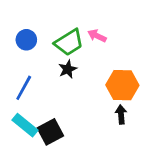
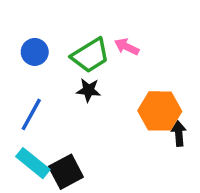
black star: (68, 69) -> (89, 90), turned 30
black arrow: (121, 114) -> (179, 134), moved

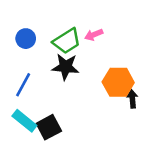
pink arrow: (127, 47) -> (94, 35), turned -48
black star: (89, 90) -> (66, 67), size x1.5

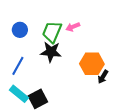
green trapezoid: (67, 41) -> (52, 32), turned 145
black arrow: (132, 99) -> (103, 77), turned -144

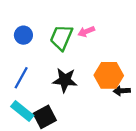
black star: (51, 52) -> (65, 80), moved
black arrow: (103, 77) -> (122, 91), turned 56

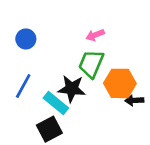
green trapezoid: (61, 37) -> (91, 64), moved
cyan rectangle: (22, 111) -> (56, 103), moved

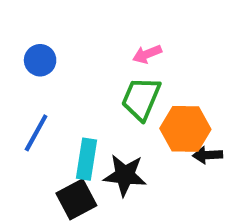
black star: (72, 89) -> (125, 175), moved
cyan rectangle: (56, 103) -> (87, 159), turned 60

